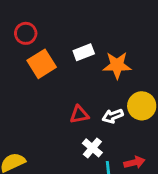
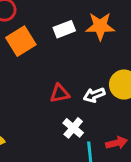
orange star: (117, 65) -> (100, 26), moved

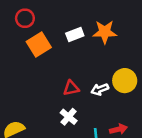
white cross: (73, 128) -> (69, 117), moved

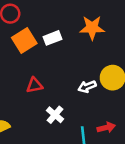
white rectangle: (75, 34) -> (52, 38), moved
red triangle: (71, 88) -> (35, 85), moved

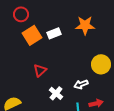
red triangle: (35, 85) -> (40, 70), turned -32
white arrow: (87, 87) -> (81, 84), moved

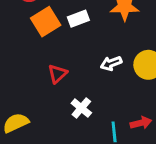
white arrow: (81, 84) -> (111, 63), moved

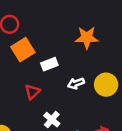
white rectangle: (78, 19) -> (49, 64), moved

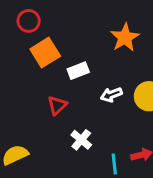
orange star: (87, 38) -> (125, 38), turned -30

